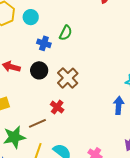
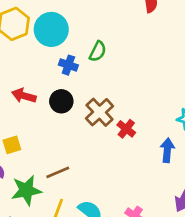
cyan circle: (31, 17) -> (51, 29), size x1.6
red cross: (57, 107) -> (126, 129), moved

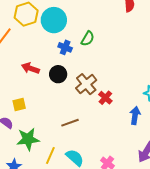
brown line: (58, 172) -> (70, 123), moved

